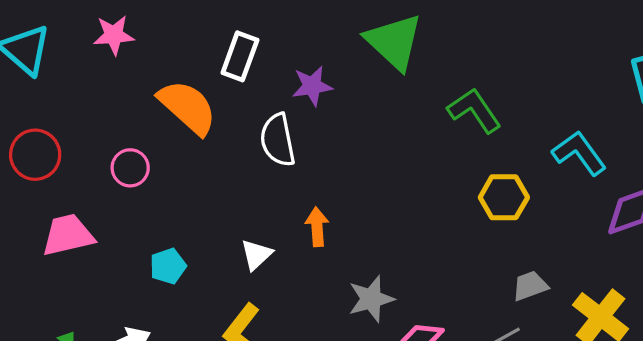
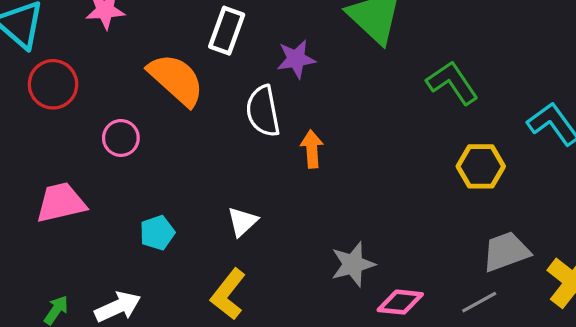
red circle: (35, 155) -> (53, 84), moved
orange arrow: (317, 227) -> (312, 149), moved
gray trapezoid: (530, 286) -> (506, 252), size x1.4

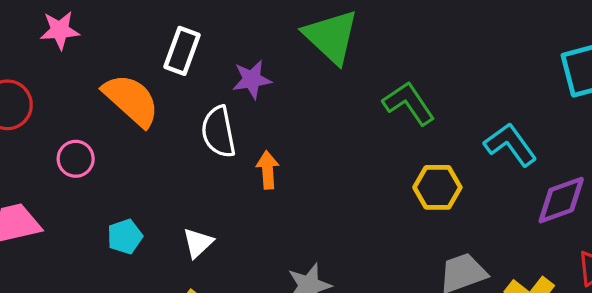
cyan pentagon: (157, 233) -> (125, 237), moved

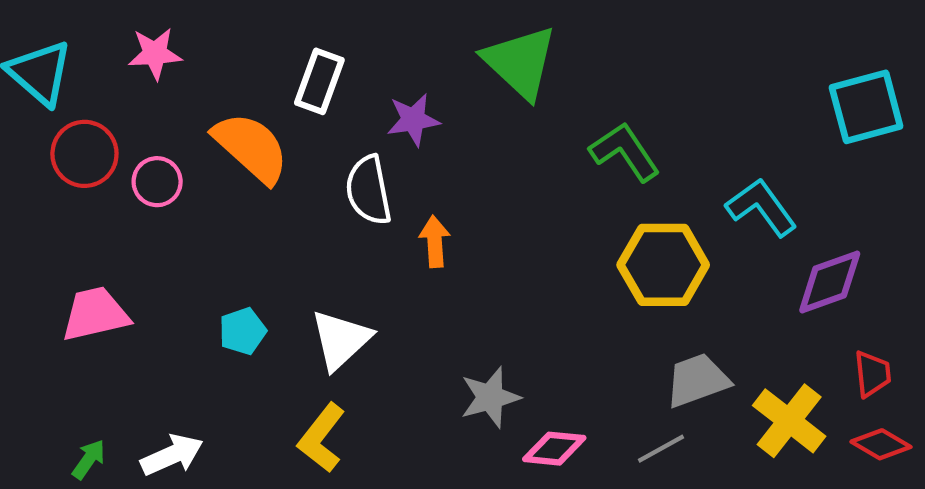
pink circle: (76, 159) -> (157, 182), moved
yellow hexagon: (437, 187) -> (663, 265), size x1.4
white triangle: (198, 243) -> (341, 340), size x1.5

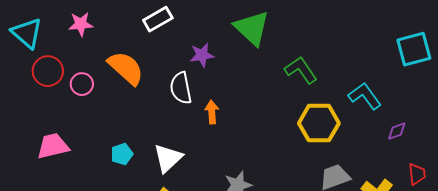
white rectangle: (319, 81) -> (158, 19), moved, turned 40
purple diamond: (830, 282) -> (397, 131), size x0.6

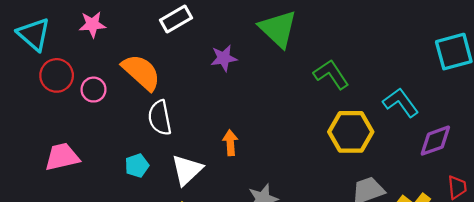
white semicircle: (181, 88) -> (160, 118), moved
orange arrow: (212, 112) -> (230, 143), moved
purple diamond: (397, 131) -> (435, 141), size x1.6

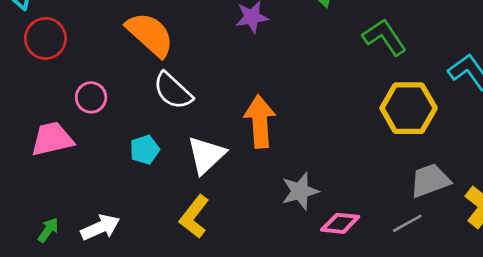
pink circle: (93, 90) -> (91, 97), moved
white semicircle: (160, 118) -> (173, 91), turned -36
orange arrow: (230, 143) -> (260, 122), size x1.6

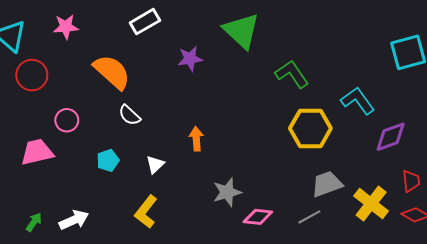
white semicircle: (173, 91) -> (129, 115), size x0.7
orange arrow: (260, 122) -> (196, 139), size x0.6
white triangle: (206, 155) -> (155, 164), size x0.6

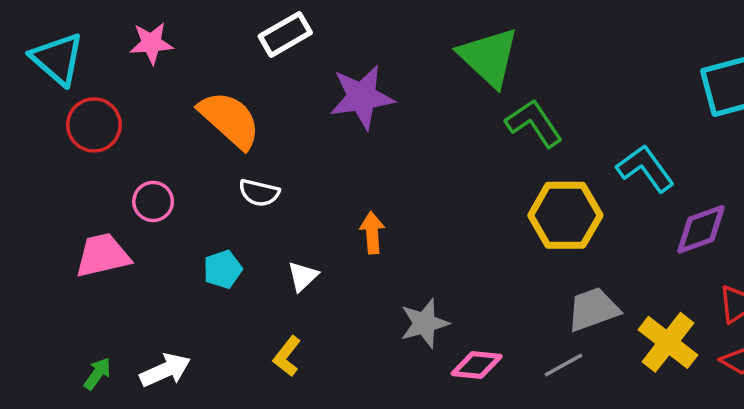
green triangle: (242, 31) -> (489, 57), moved
purple star: (190, 59) -> (362, 97), size x1.5
white semicircle: (129, 115) -> (259, 193), turned -30
yellow L-shape: (146, 212) -> (287, 356), size x0.7

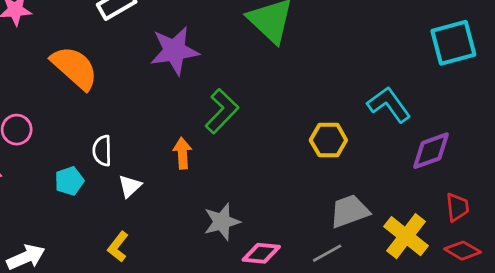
green L-shape: (534, 123) -> (222, 111), moved, turned 78
white semicircle: (259, 193) -> (102, 151), moved, turned 76
yellow hexagon: (565, 215) -> (328, 140), size x0.7

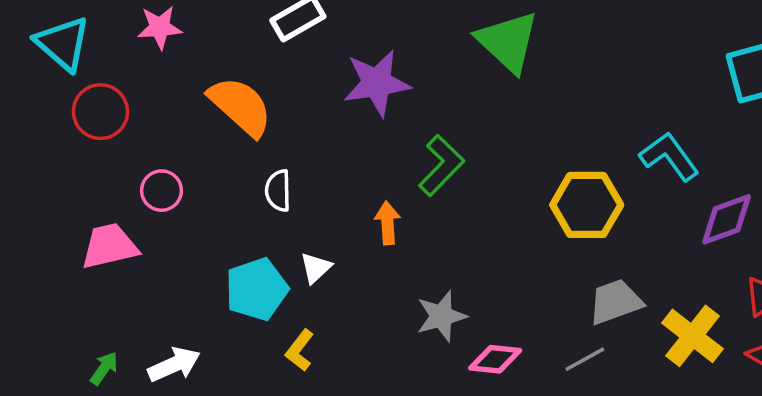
yellow hexagon: (328, 140) -> (587, 205), size x1.4
white semicircle: (102, 151) -> (278, 191), moved
cyan pentagon: (69, 181) -> (257, 289), moved, size x1.6

